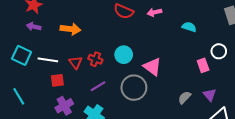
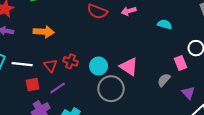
cyan circle: (124, 55) -> (99, 66), moved
purple line: (98, 86) -> (58, 88), moved
gray semicircle: (185, 98) -> (164, 80), moved

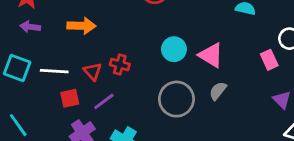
cyan circle: (99, 66) -> (174, 49), moved
pink triangle: (129, 67) -> (211, 55), moved
gray semicircle: (164, 80) -> (218, 91), moved

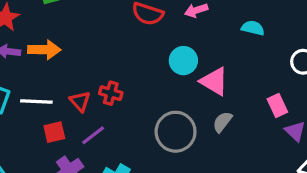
orange arrow: (82, 26) -> (44, 50), moved
cyan circle: (174, 49) -> (183, 61), moved
pink rectangle: (269, 60) -> (277, 105), moved

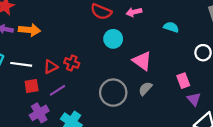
cyan circle: (183, 61) -> (113, 39), moved
red triangle: (80, 101) -> (51, 67), turned 40

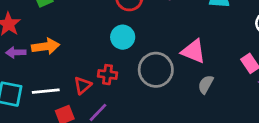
cyan circle: (113, 39) -> (123, 37), moved
gray circle: (113, 93) -> (156, 70), moved

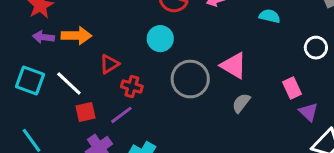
red cross: (108, 75) -> (132, 86), moved
red triangle: (83, 85) -> (109, 64), moved
white line: (46, 91) -> (69, 84), turned 40

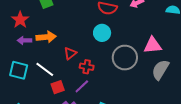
pink triangle: (234, 66) -> (153, 45), turned -30
gray semicircle: (241, 103) -> (160, 70), size x1.5

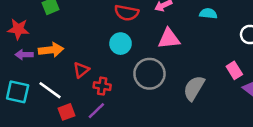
red star: (20, 20) -> (18, 29), turned -30
pink triangle: (153, 45) -> (169, 39), moved

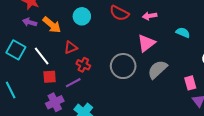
pink triangle: (169, 39) -> (146, 43), turned -48
cyan circle: (121, 44) -> (82, 16), moved
orange arrow: (51, 50) -> (52, 25), turned 30
gray semicircle: (194, 88) -> (157, 69), moved

